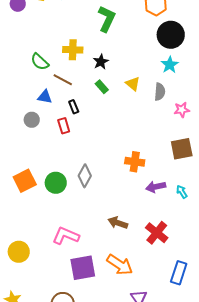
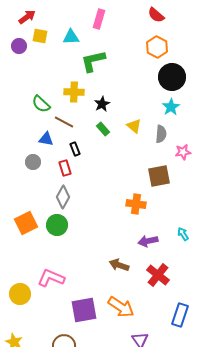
green L-shape: (107, 19) -> (93, 61), moved, turned -128
brown square: (182, 149) -> (159, 176), moved
gray diamond: (85, 176) -> (63, 197), moved
purple arrow: (156, 187) -> (148, 241), moved
pink L-shape: (66, 236) -> (51, 278), moved

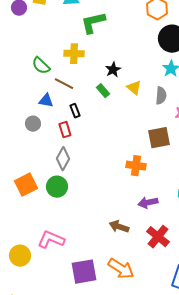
black star: (102, 104) -> (113, 70), moved

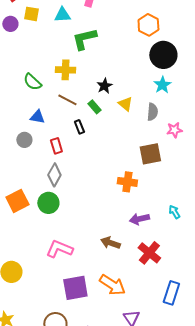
brown line: (64, 84) -> (67, 100), moved
black rectangle: (75, 111) -> (79, 127), moved
pink L-shape: (51, 240) -> (59, 249), moved

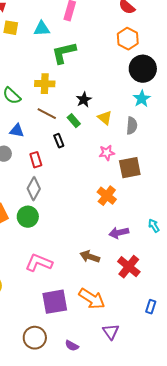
pink star: (174, 130) -> (107, 153), moved
orange cross: (127, 182) -> (107, 196), turned 30
blue rectangle: (171, 293) -> (151, 307), size x0.6

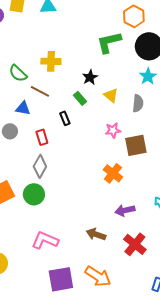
green L-shape: (64, 53) -> (109, 42), moved
brown line: (47, 114) -> (40, 91), moved

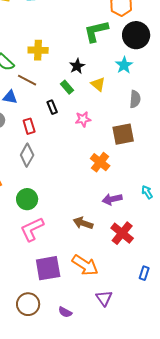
cyan star: (148, 76) -> (124, 65), moved
gray semicircle: (138, 103) -> (135, 99), moved
pink star: (113, 130) -> (83, 119), moved
green circle: (34, 194) -> (27, 199), moved
pink L-shape: (45, 240) -> (32, 229), turned -48

